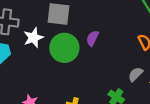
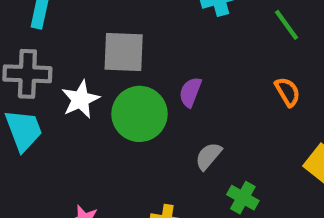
gray semicircle: (135, 74) -> (208, 156), moved

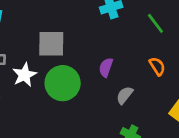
purple semicircle: (190, 92) -> (106, 67), moved
gray semicircle: (208, 156) -> (125, 95), moved

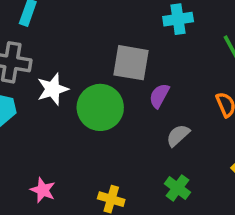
gray square: (51, 44) -> (131, 63), moved

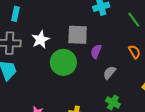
white star: (53, 89) -> (41, 40), moved

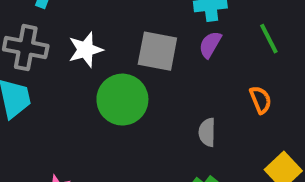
purple semicircle: (96, 51) -> (210, 45), moved
gray semicircle: (109, 73) -> (207, 132), turned -48

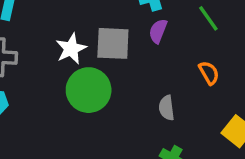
white star: (86, 50) -> (71, 49), moved

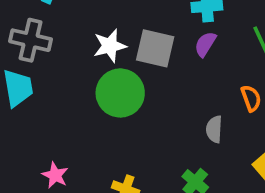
gray semicircle: (167, 108) -> (214, 129), moved

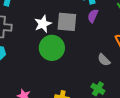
gray semicircle: (214, 129) -> (104, 60), turned -40

